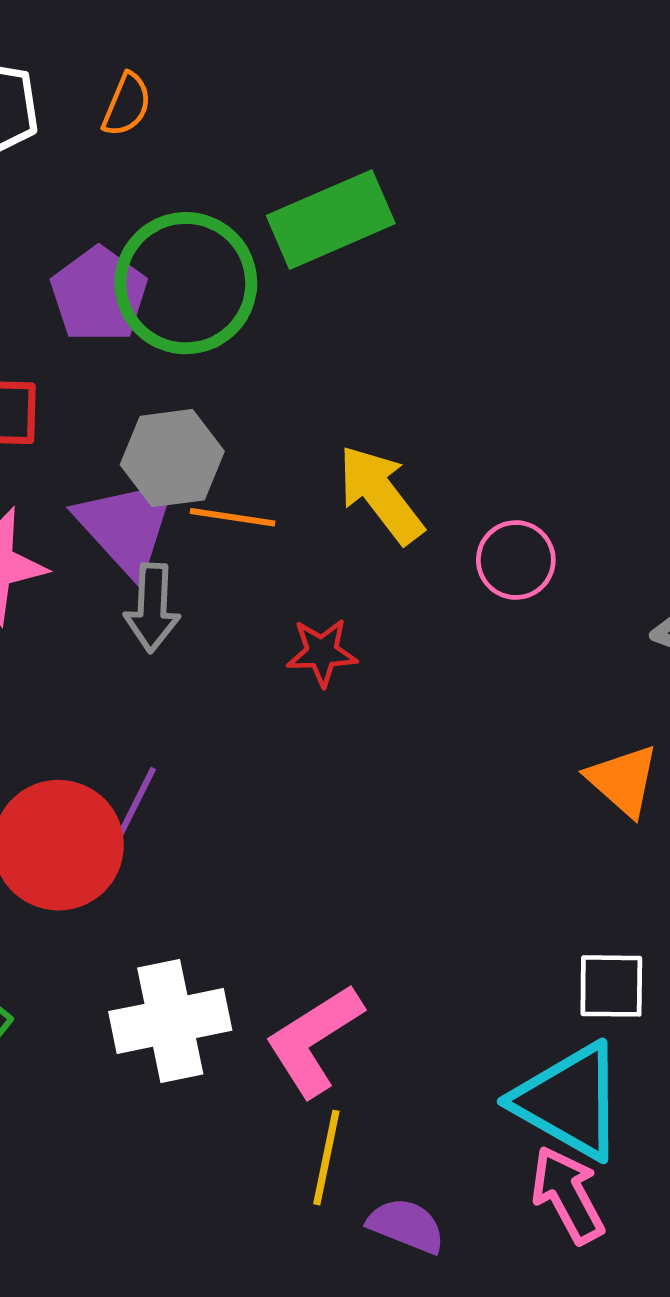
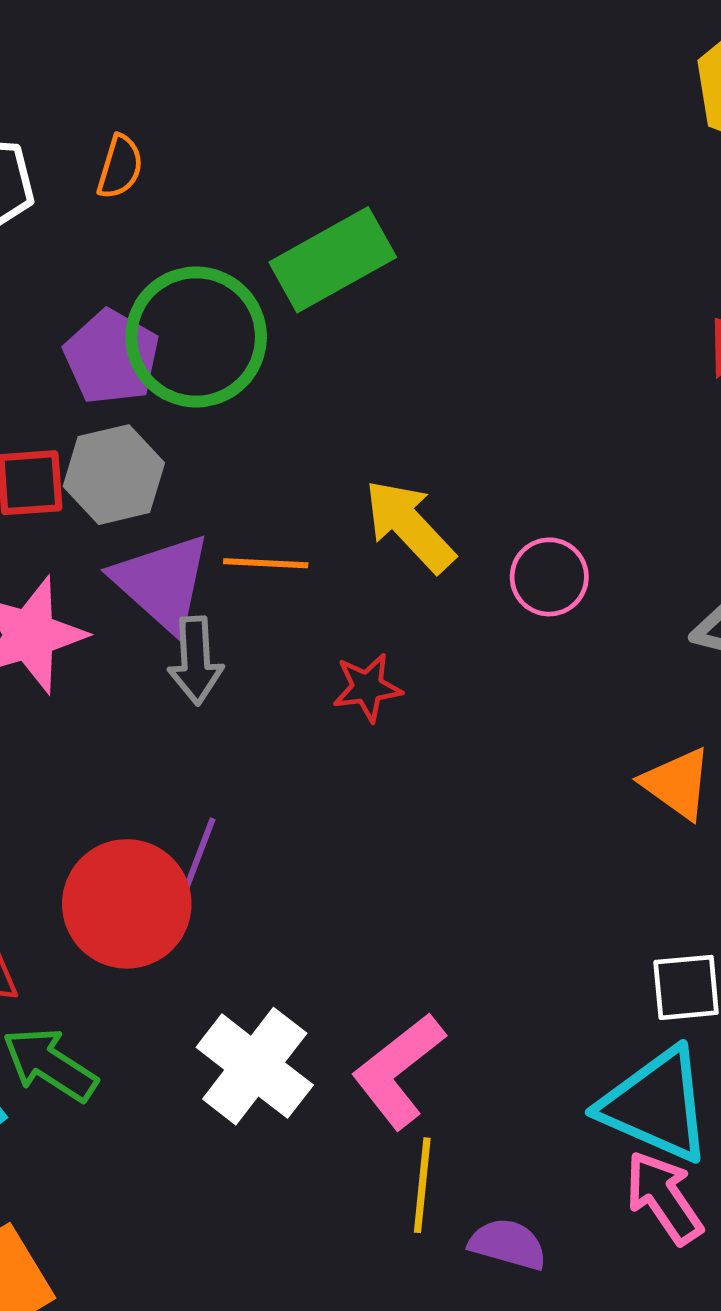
gray hexagon: (172, 458) -> (114, 475), moved
white cross: (170, 1021) -> (255, 1066), turned -35

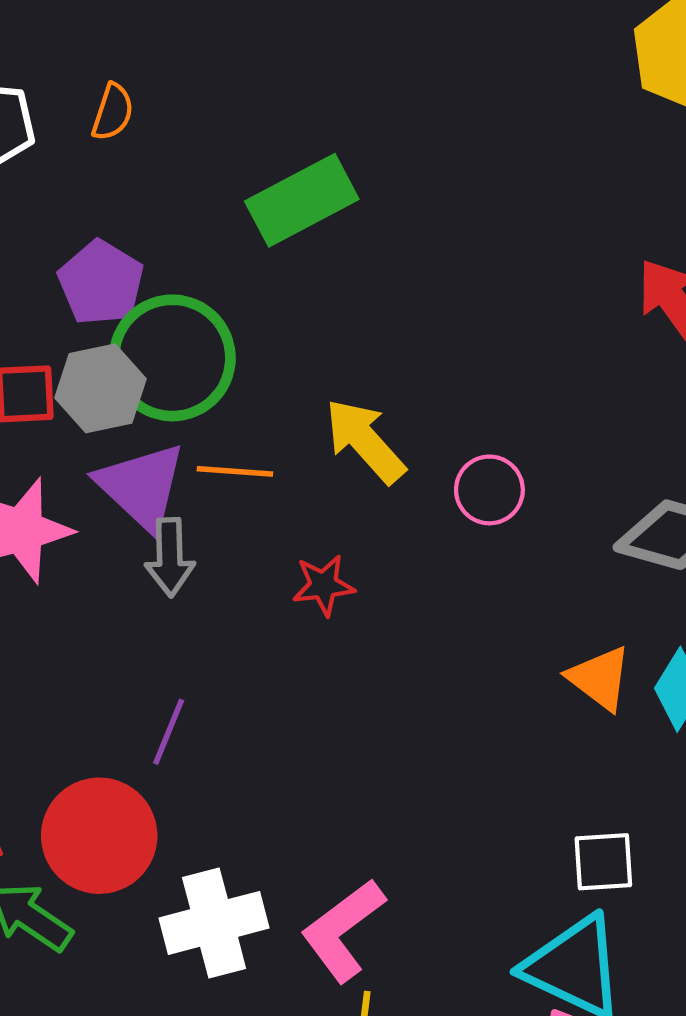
green circle: (196, 337) -> (172, 358), moved
red circle: (127, 904) -> (99, 836), moved
white cross: (255, 1066) -> (214, 923), turned 36

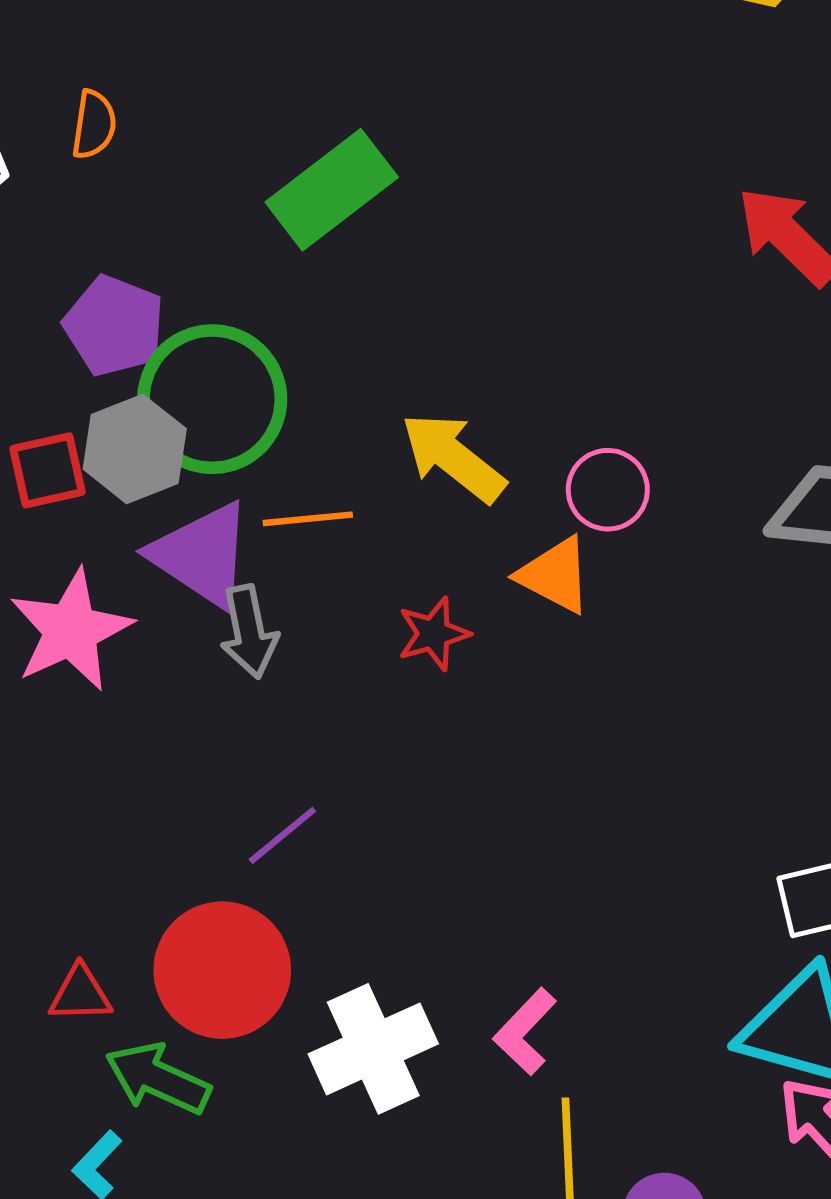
orange triangle: (600, 678) -> (555, 575), moved
purple line: (169, 732) -> (282, 835), turned 38
pink L-shape: (343, 930) -> (525, 1032), size x0.7

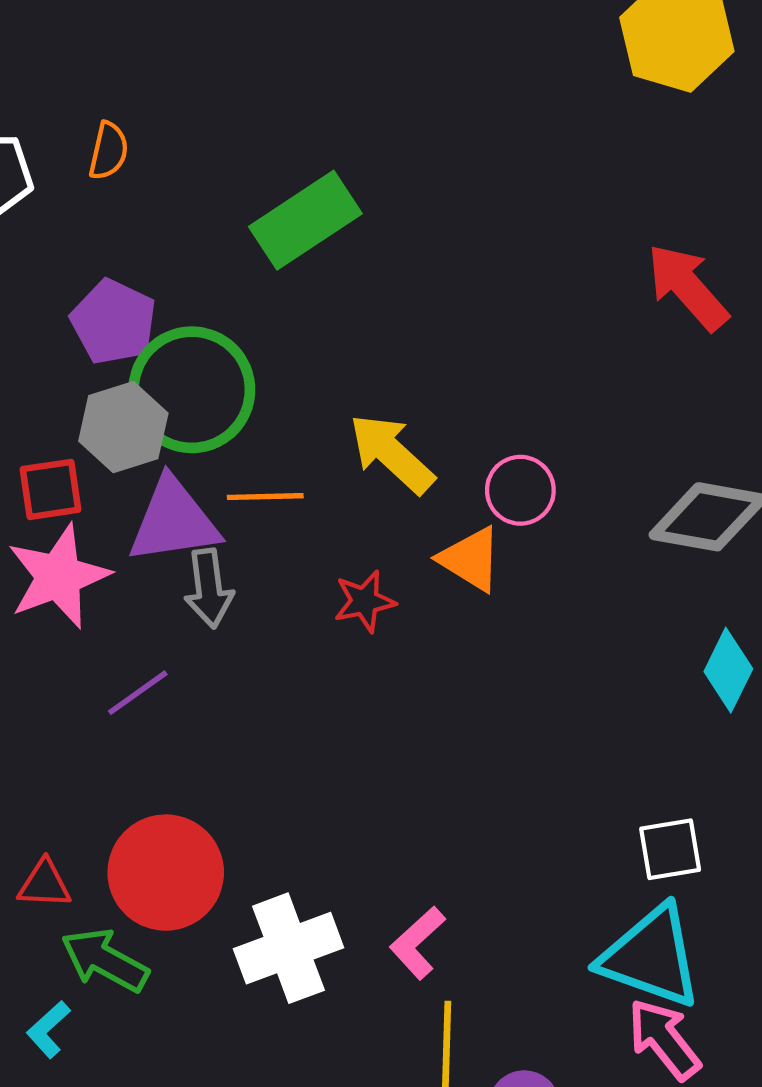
red square: (48, 470) -> (51, 489), moved
purple triangle: (202, 555) -> (174, 521), turned -46
purple line: (282, 835) -> (138, 693), moved

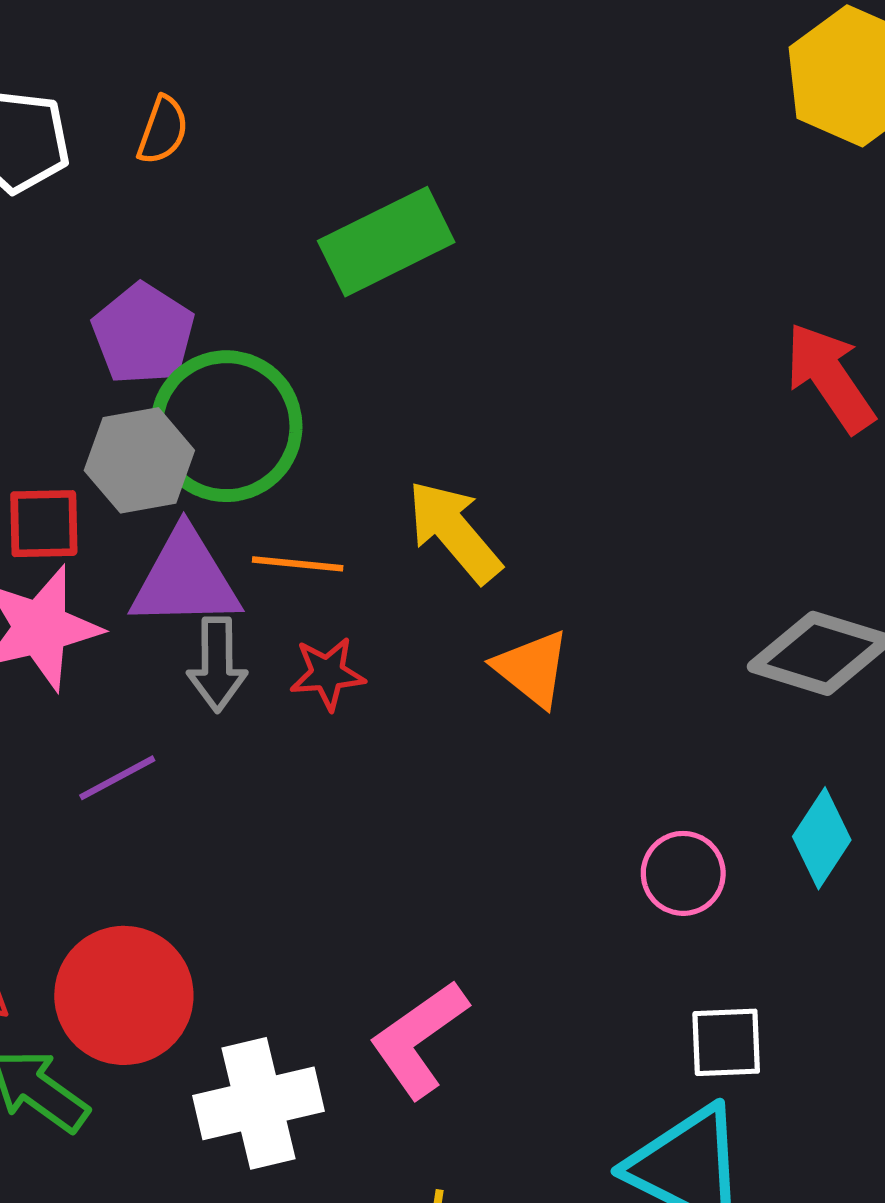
pink circle: (520, 490) -> (683, 873), moved
red star: (364, 601) -> (327, 674), moved
pink L-shape: (418, 943) -> (419, 1039), moved, size x1.4

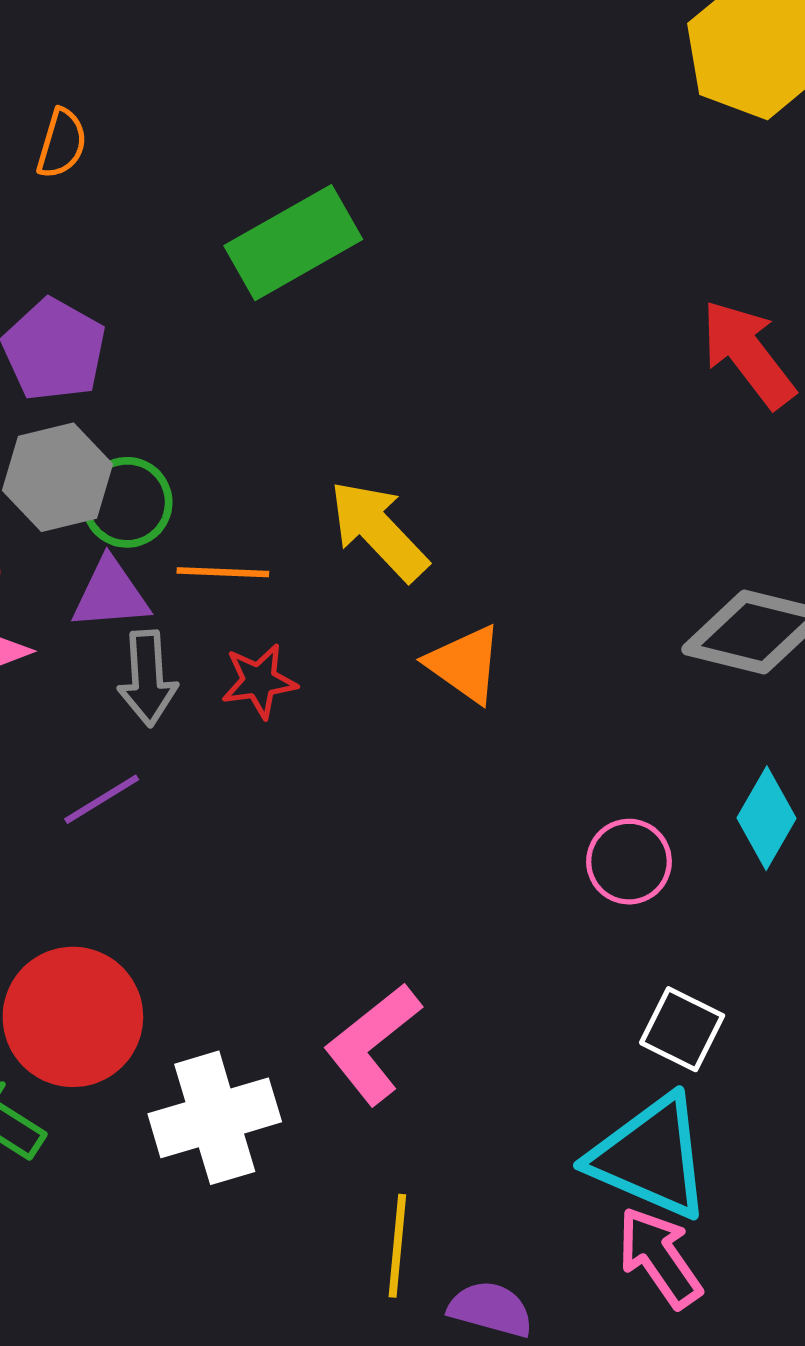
green circle: (226, 426) -> (127, 502), moved, size x0.6
purple triangle: (185, 579) -> (111, 594), size x0.7
purple line: (117, 778) -> (102, 799), moved
white square: (726, 1042) -> (682, 1029), turned 32

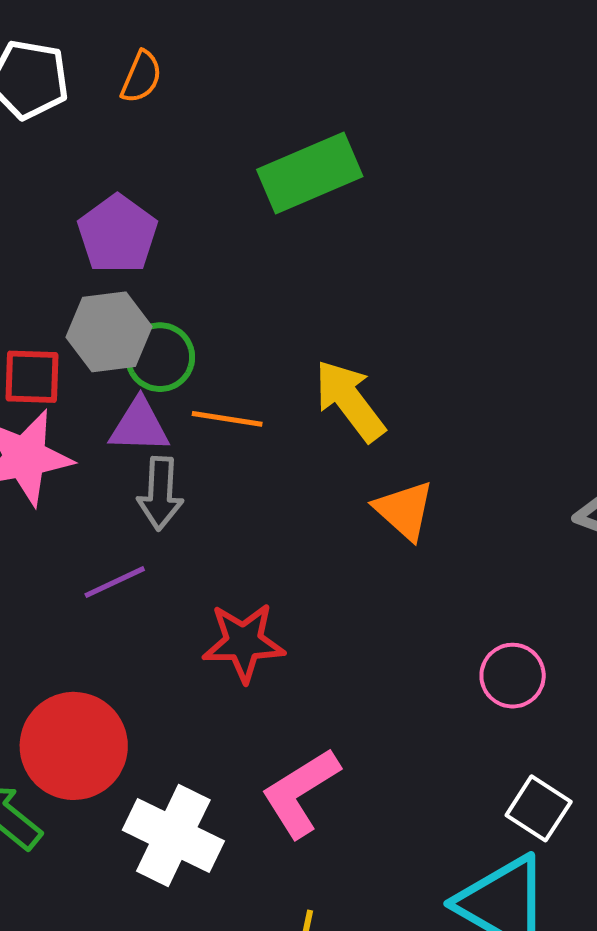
red star: (259, 681) -> (244, 642), moved, size x1.4
white cross: (215, 1118) -> (173, 836), turned 36

